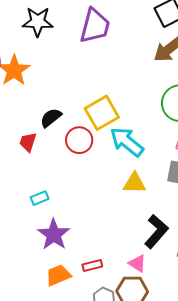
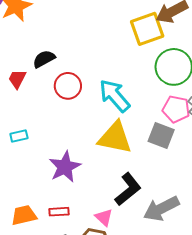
yellow square: (102, 113) -> (147, 29), moved
yellow triangle: (134, 183) -> (115, 138), size x1.5
purple star: (54, 234) -> (65, 167), moved

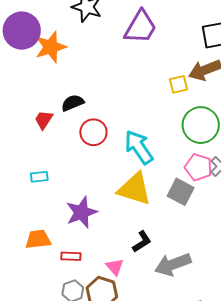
yellow square: (147, 29) -> (179, 84), size x0.6
black L-shape: (128, 189) -> (142, 242), size x0.7
orange trapezoid: (24, 215) -> (38, 239), moved

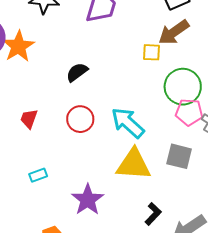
yellow square: (179, 84) -> (152, 52), turned 30
black semicircle: (73, 103) -> (77, 72), moved
pink pentagon: (198, 167) -> (189, 112), moved

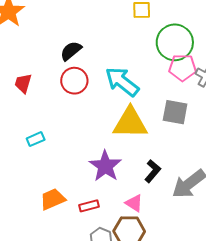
black semicircle: (77, 72) -> (71, 51), moved
purple star: (88, 200) -> (105, 166), moved

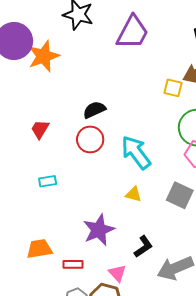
yellow triangle: (130, 123) -> (134, 194), size x0.5
cyan rectangle: (36, 139) -> (48, 181), moved

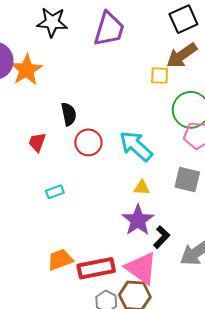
black semicircle: (94, 110) -> (69, 114), moved, turned 115
purple star: (99, 230) -> (138, 220), moved
red rectangle: (73, 264) -> (96, 268), size x1.8
pink triangle: (117, 273) -> (141, 268), size x1.8

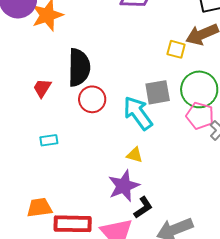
black semicircle: (69, 114) -> (79, 67), size x1.6
gray square: (187, 179) -> (158, 92), moved, turned -36

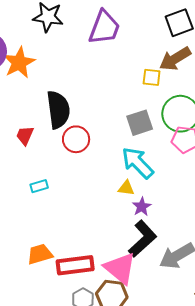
cyan arrow: (138, 113) -> (138, 163), moved
purple star: (124, 186) -> (142, 207), moved, size x0.6
black L-shape: (143, 207) -> (142, 239), size x1.6

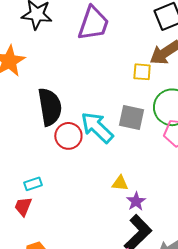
gray square: (140, 123) -> (132, 117), turned 32
red trapezoid: (25, 136) -> (23, 206), moved
cyan arrow: (138, 163) -> (97, 127), moved

